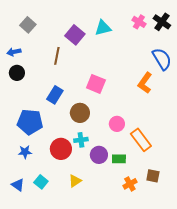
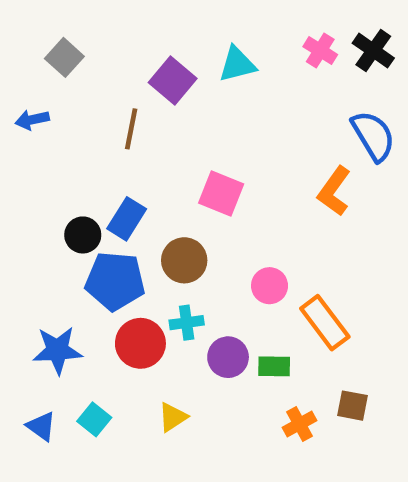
black circle: (17, 73) -> (83, 235), moved
blue pentagon: (30, 122) -> (115, 281), moved
blue star: (25, 152) -> (57, 350), size x1.5

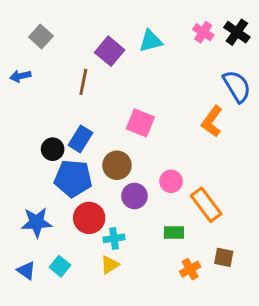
cyan cross: (187, 323) -> (114, 238), moved
purple circle: (228, 357) -> (135, 196), moved

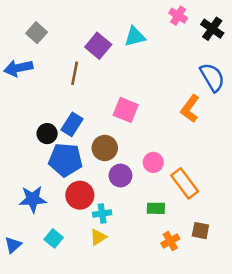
pink cross: (203, 32) -> (178, 16), moved
blue arrow: (20, 76) -> (18, 68), size x1.5
blue triangle: (26, 271) -> (13, 245), moved, turned 42

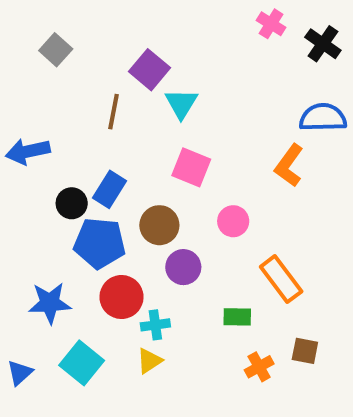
cyan triangle: (135, 37) -> (181, 104), moved, turned -45
blue arrow: (18, 68) -> (28, 151), moved
blue semicircle: (212, 77) -> (323, 118), turned -60
pink circle: (153, 162) -> (233, 221), moved
cyan square: (54, 238) -> (82, 363), size x1.5

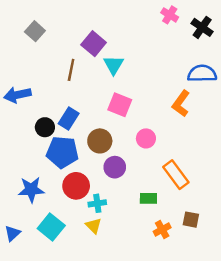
yellow triangle: (149, 361) -> (94, 226), turned -42

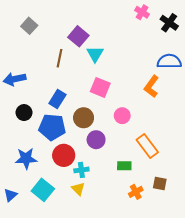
black circle: (45, 127) -> (24, 113), moved

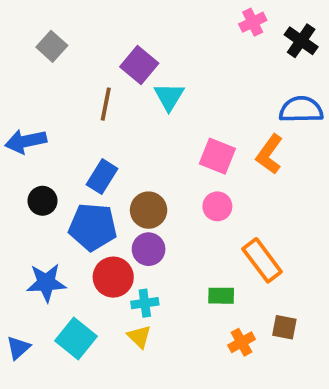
pink cross: (142, 12) -> (253, 22), turned 32
pink square: (100, 87) -> (217, 156), moved
purple circle: (96, 140) -> (149, 249), moved

